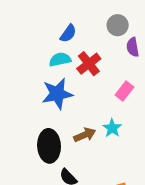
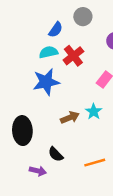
gray circle: (118, 25) -> (83, 17), moved
black ellipse: (49, 146) -> (22, 131), moved

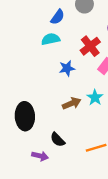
red cross: (73, 56) -> (90, 46), moved
blue star: (46, 82) -> (67, 68), moved, size x0.6

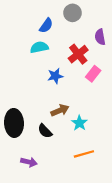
cyan star: (95, 98) -> (79, 123), moved
black semicircle: (58, 140) -> (45, 131), moved

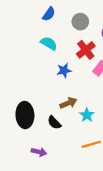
gray circle: (72, 13) -> (80, 22), moved
blue semicircle: (46, 25) -> (49, 14), moved
cyan semicircle: (39, 47) -> (49, 43), turned 42

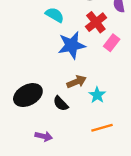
blue star: (64, 70) -> (72, 45), size x1.6
black ellipse: (25, 115) -> (28, 95), turned 65

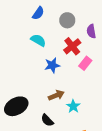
blue star: (72, 45) -> (52, 65), size x0.7
black semicircle: (61, 104) -> (47, 120), moved

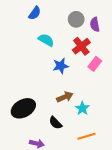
blue semicircle: (38, 13) -> (35, 13), moved
purple semicircle: (91, 31) -> (95, 24), moved

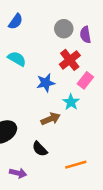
cyan semicircle: (46, 40) -> (17, 59), moved
cyan star: (82, 108) -> (71, 102), moved

